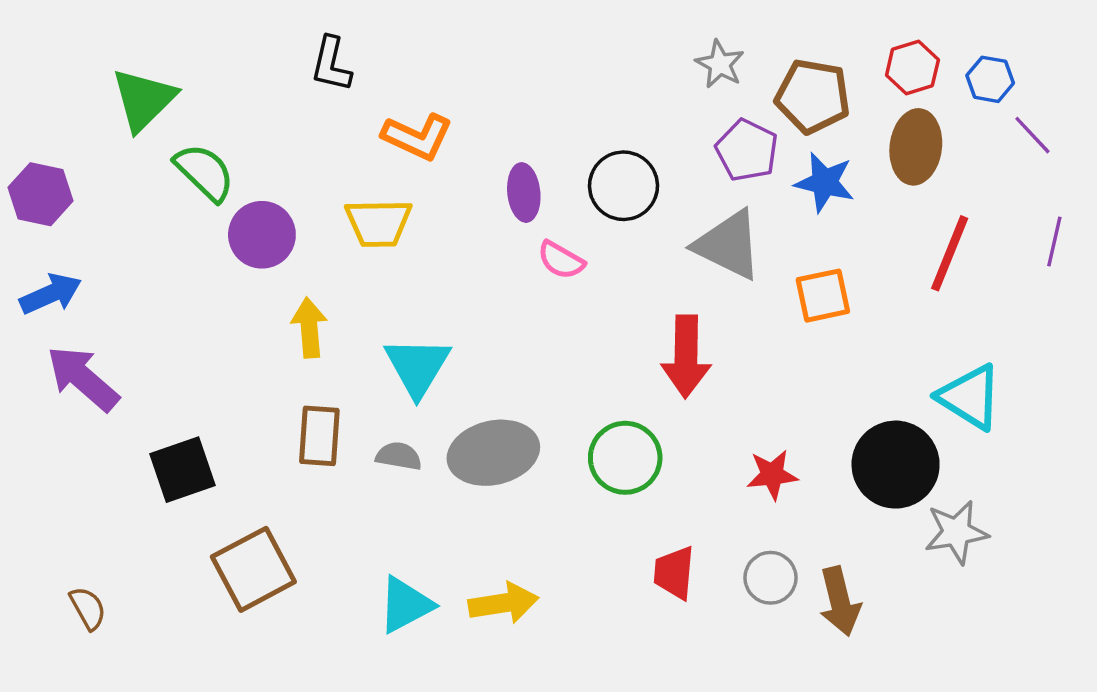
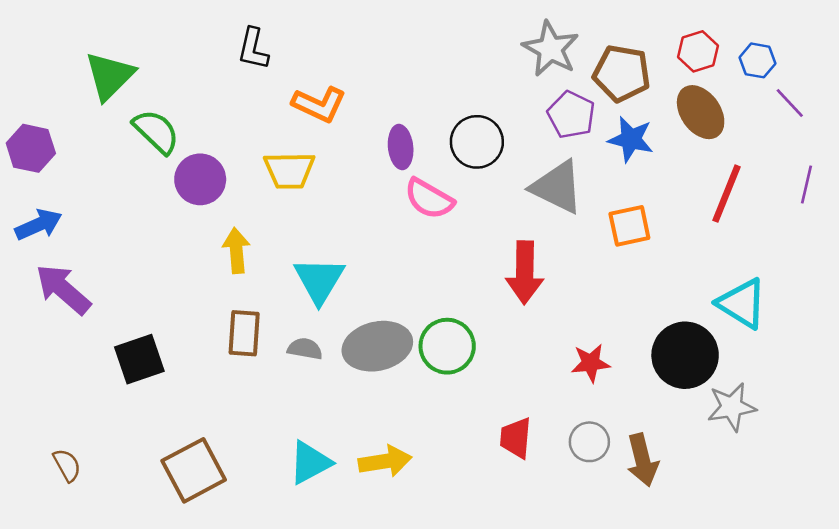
gray star: (720, 64) -> (551, 49), size x1.5
brown ellipse: (916, 147) -> (701, 112), turned -42
pink semicircle: (561, 260) -> (429, 199), size x1.4
green circle: (625, 458) -> (447, 346), moved
brown square: (253, 569) -> (194, 470), moved

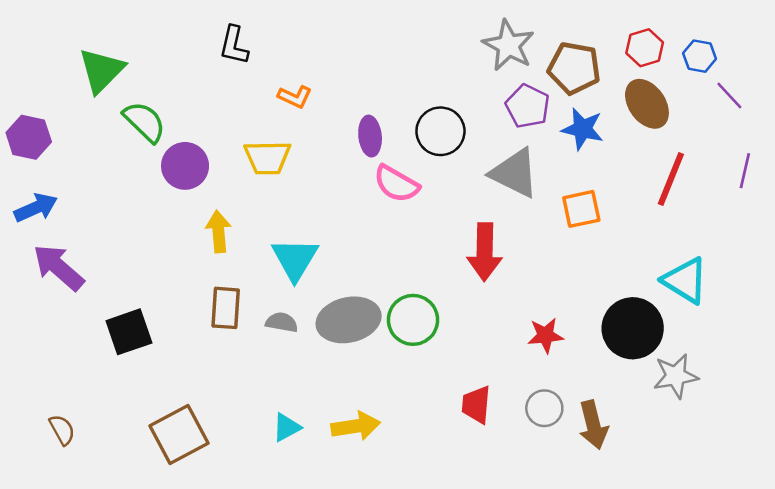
orange L-shape: (319, 104) -> (295, 97), size x0.7
cyan triangle: (310, 463) -> (286, 427), size x0.7

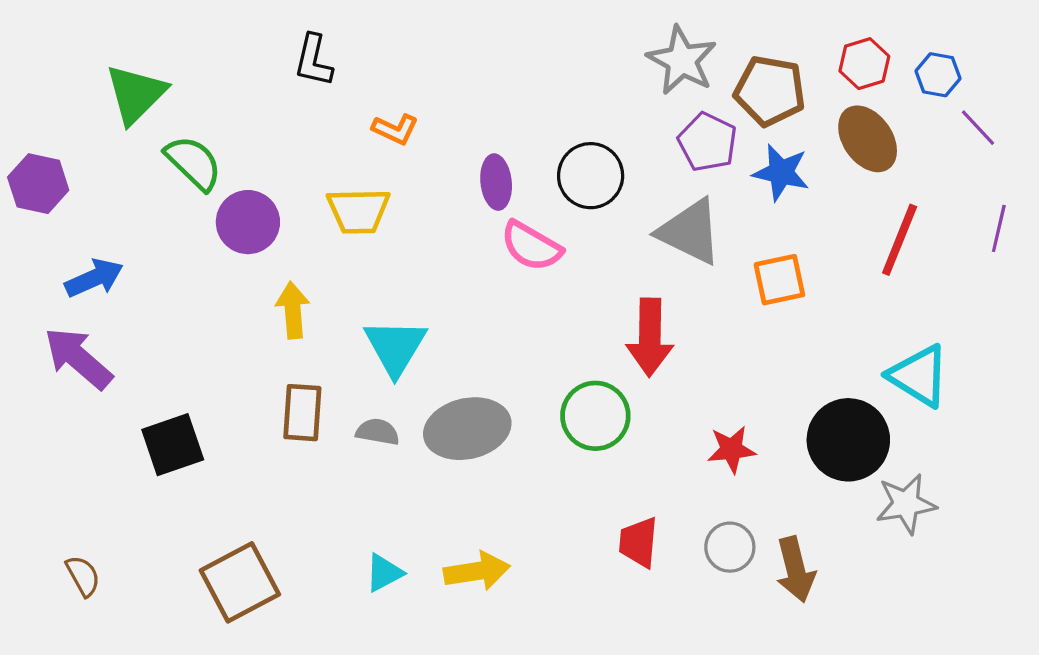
blue arrow: (36, 208) -> (94, 278), moved
green circle: (413, 320) -> (595, 416), moved

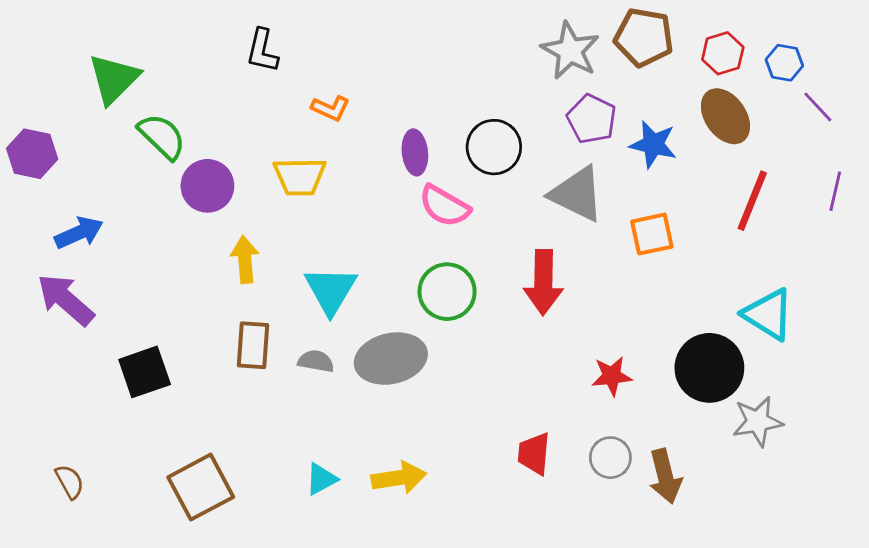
brown pentagon: (770, 91) -> (644, 37), moved
green circle: (595, 416) -> (447, 292), moved

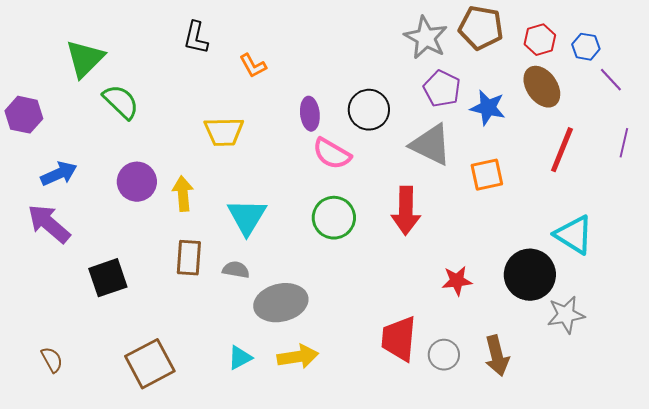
orange L-shape: (331, 108) -> (253, 66), moved, turned 36
purple circle: (207, 186) -> (137, 182), moved
gray ellipse: (391, 359) -> (281, 303), moved
red trapezoid: (534, 454) -> (399, 339), size x1.4
gray circle: (610, 458) -> (444, 355), moved

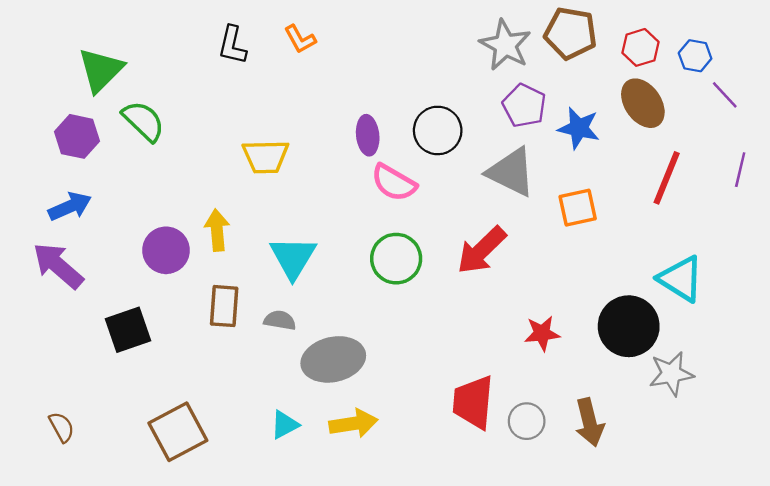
orange L-shape: (253, 66) -> (300, 39), moved
purple hexagon: (24, 115) -> (77, 136), moved
purple circle: (137, 182) -> (166, 250), moved
red arrow: (406, 211) -> (482, 250), turned 45

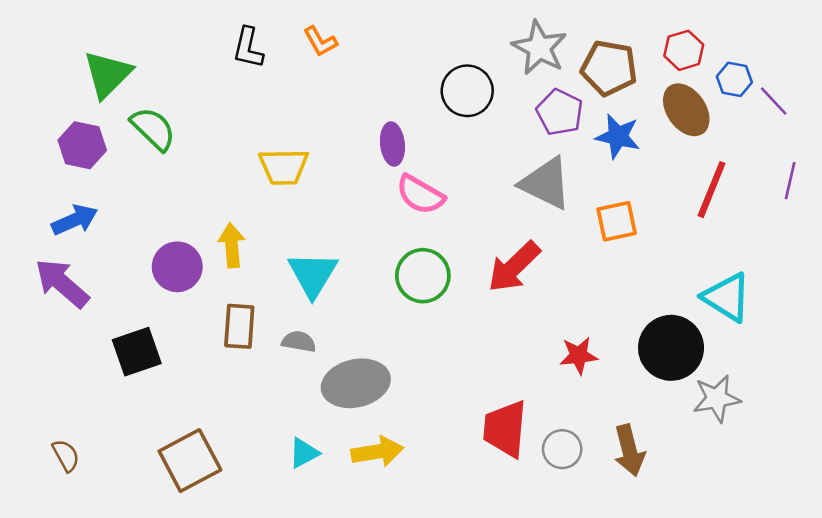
brown pentagon: (571, 33) -> (609, 68), moved
blue hexagon: (695, 56) -> (734, 79), moved
black circle: (438, 130) -> (467, 91), moved

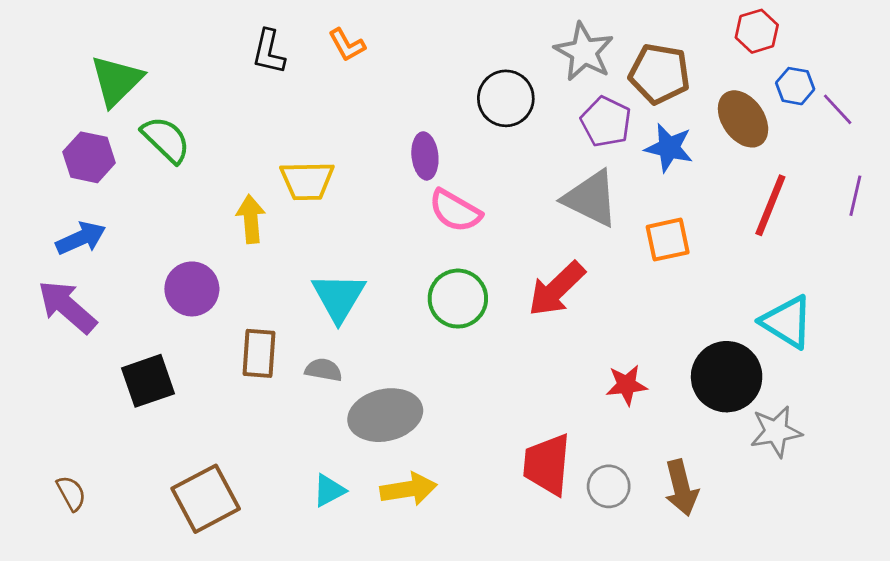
red hexagon: (684, 50) -> (757, 31), moved
yellow arrow: (232, 245) -> (251, 219), moved

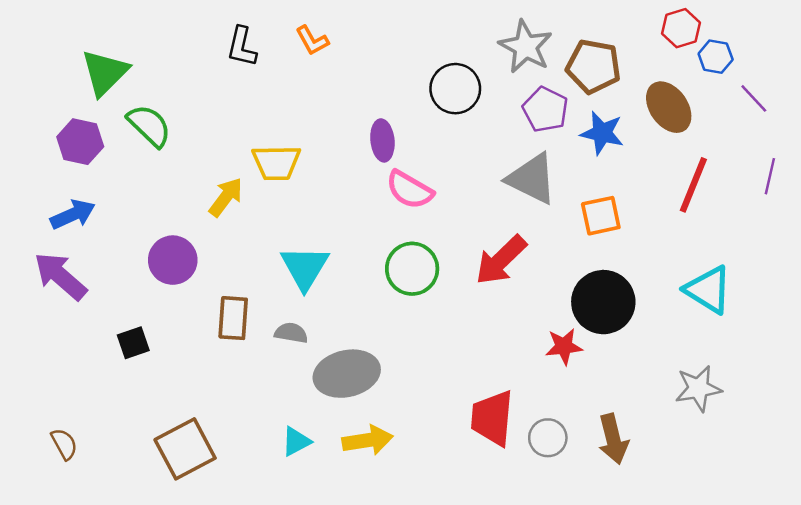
blue hexagon: (795, 86) -> (716, 57), moved
yellow arrow: (251, 219) -> (226, 197), turned 42
black circle: (727, 377) -> (603, 302), moved
black square: (148, 381) -> (133, 343), size x0.7

